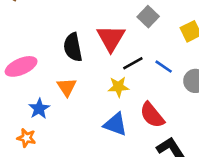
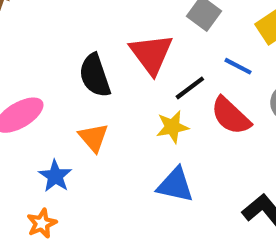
blue line: (164, 67) -> (238, 66), moved
red semicircle: (152, 115) -> (231, 116), moved
orange star: (26, 138) -> (42, 223), turned -30

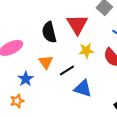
black line: (190, 88) -> (67, 70), moved
yellow star: (172, 127) -> (86, 51), moved

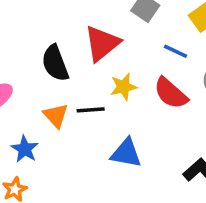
red triangle: (77, 24) -> (102, 43), turned 30
black line: (67, 70) -> (91, 110), moved, turned 35

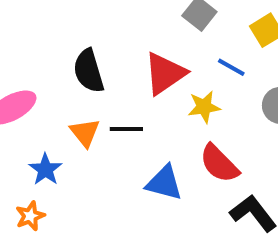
red triangle: (102, 43) -> (165, 74), moved
yellow star: (124, 87) -> (204, 107), moved
red semicircle: (171, 93) -> (219, 164), moved

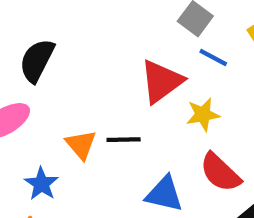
blue line: (231, 67) -> (213, 58), moved
black semicircle: (89, 71) -> (37, 60), moved, turned 45

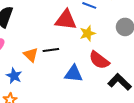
red triangle: (161, 81) -> (66, 20), turned 50

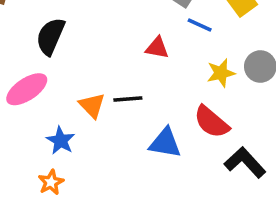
red triangle: (66, 20) -> (157, 48), size x0.6
yellow star: (88, 33) -> (221, 73), moved

